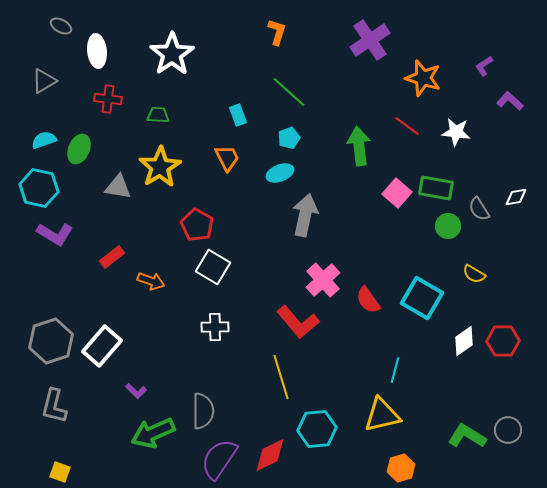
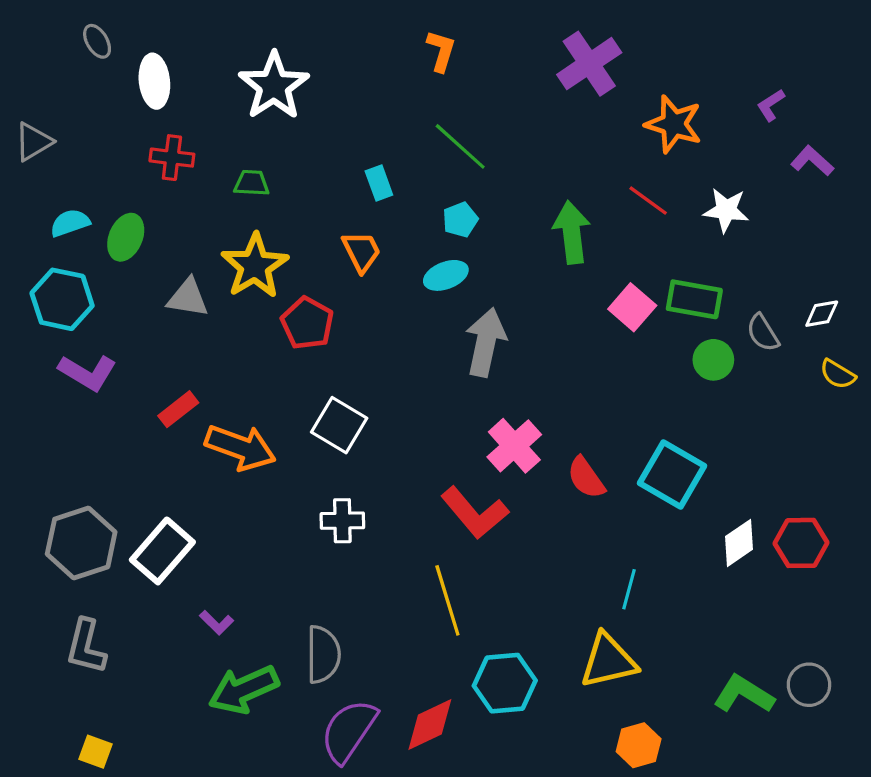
gray ellipse: (61, 26) -> (97, 41), turned 30
gray triangle: (44, 81) -> (33, 142), moved
red pentagon: (197, 225) -> (307, 323), moved
yellow semicircle: (474, 274) -> (838, 374), moved
orange arrow: (151, 281) -> (240, 447), size x1.6

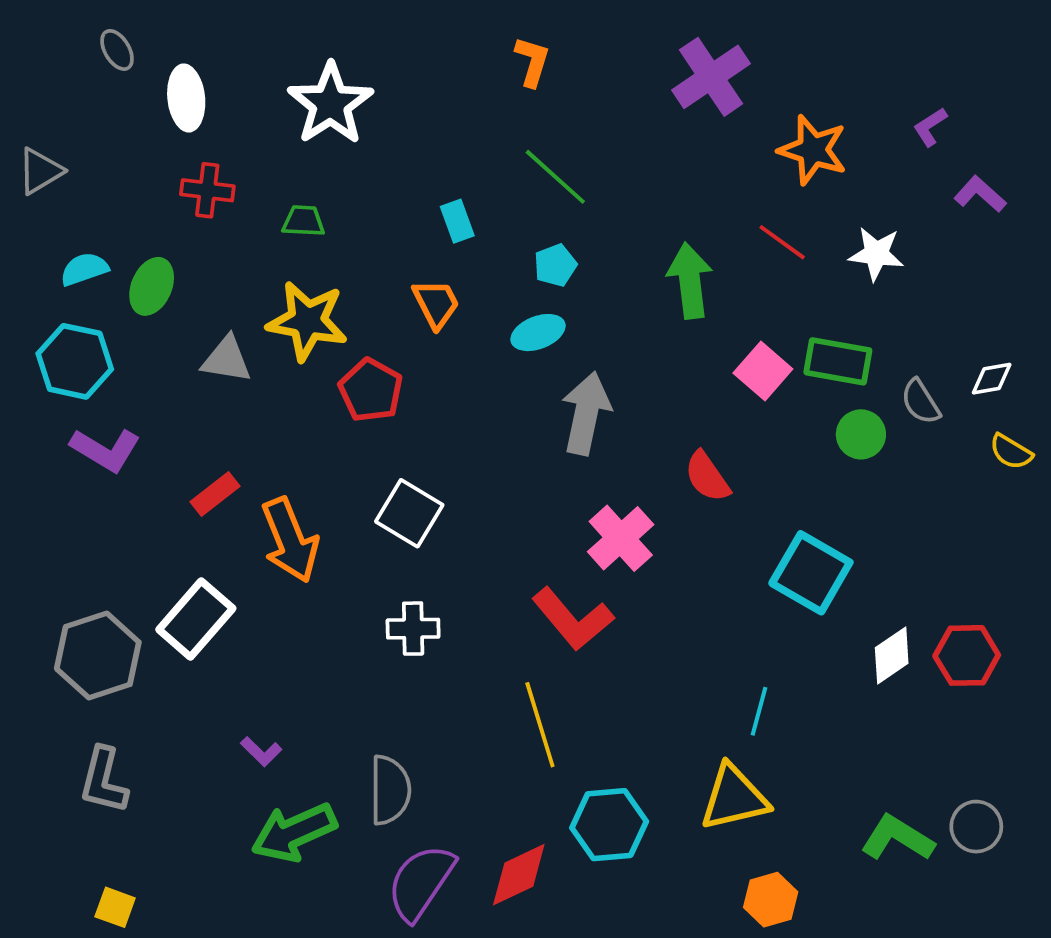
yellow star: (255, 266) -> (307, 321), turned -30
orange arrow: (240, 447) -> (290, 540), turned 48
red semicircle: (586, 478) -> (707, 477), moved
white rectangle: (162, 551) -> (196, 619), moved

